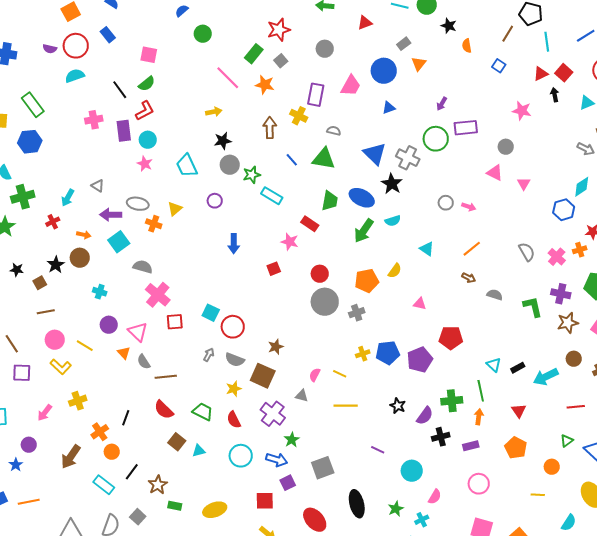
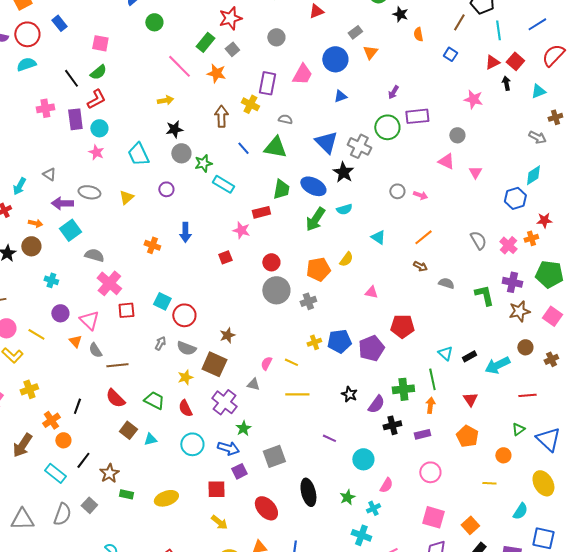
orange cross: (154, 224) -> (152, 245), moved
red rectangle: (310, 224) -> (261, 212), turned -48

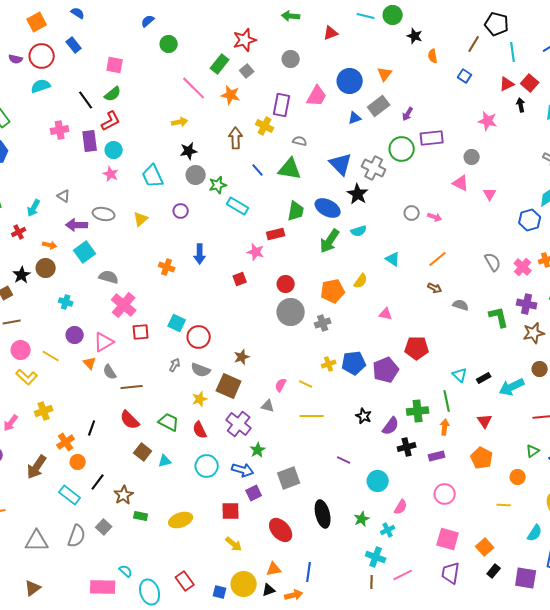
gray rectangle: (355, 32) -> (379, 106), moved, size x1.5
pink triangle: (89, 320) -> (104, 342), turned 45

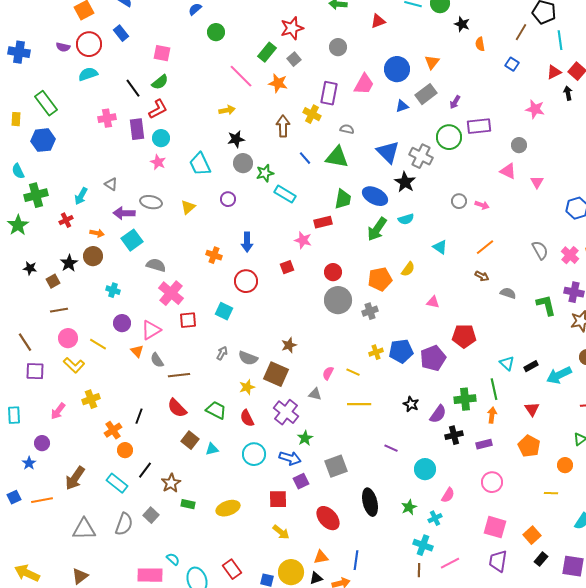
red circle: (199, 337) -> (246, 281), moved
brown arrow: (37, 467) -> (75, 478), moved

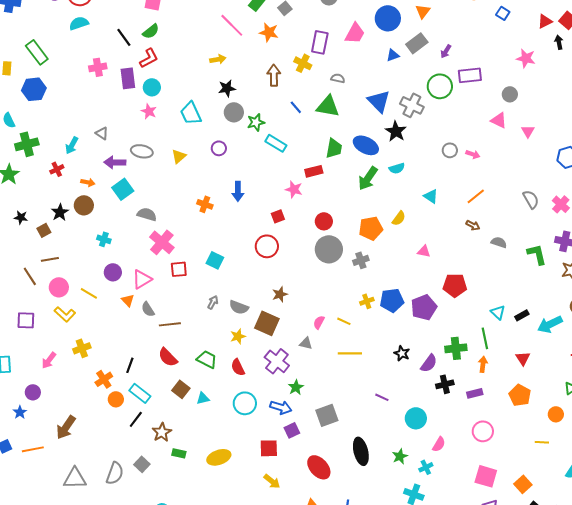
red circle: (246, 281) -> (267, 246), moved
brown line: (25, 342) -> (30, 276), moved
cyan rectangle: (117, 483) -> (140, 393), moved

